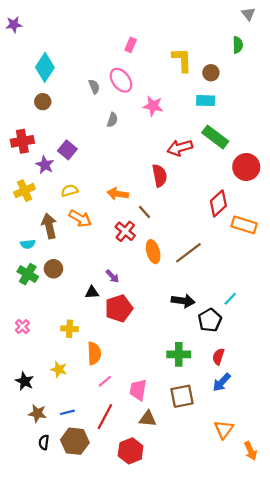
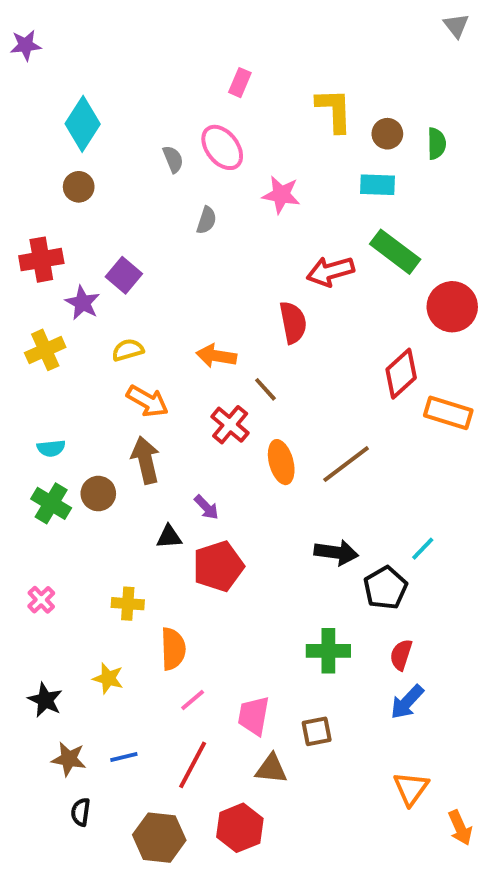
green semicircle: (238, 45) -> (436, 144), moved
brown arrow: (49, 226) -> (146, 460), moved
brown square: (182, 396) -> (317, 731), moved, size x0.7
brown hexagon: (75, 441) -> (159, 838), moved

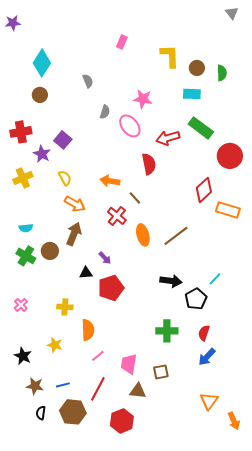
pink ellipse: (222, 147) -> (130, 126), moved
yellow semicircle: (128, 350) -> (65, 178), turned 77
brown arrow: (146, 460) -> (74, 234), turned 35
brown hexagon: (159, 838) -> (73, 412), moved

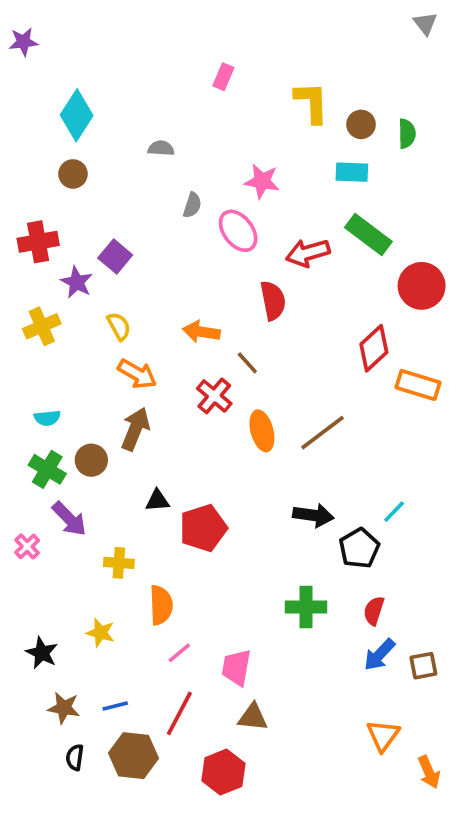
gray semicircle: (88, 81) -> (161, 148), turned -64
purple arrow: (105, 258) -> (69, 519), moved, size x1.5
pink cross: (21, 305) -> (27, 546), moved
brown square: (161, 372) -> (423, 666), moved

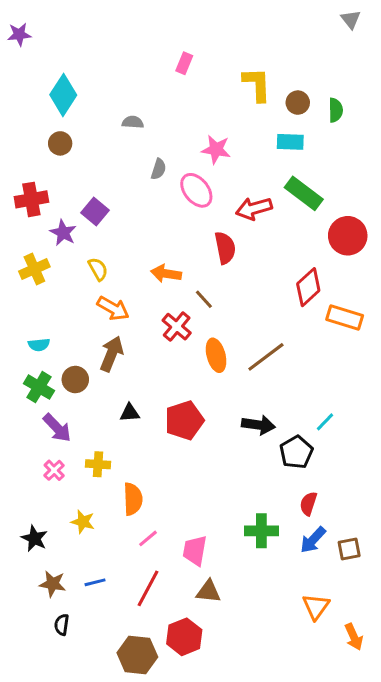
red pentagon: (203, 528) -> (184, 420), moved
pink cross: (27, 546) -> (54, 470), moved
green cross: (306, 607) -> (261, 531), moved
brown hexagon: (134, 756) -> (137, 655), moved

